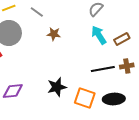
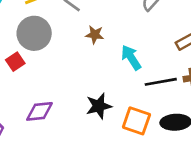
cyan arrow: (99, 35) -> (131, 58), moved

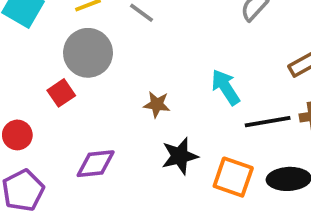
brown star: (95, 35) -> (157, 104), moved

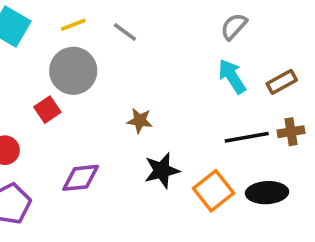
cyan arrow: (226, 87) -> (232, 76), moved
orange square: (233, 177) -> (213, 191), turned 33

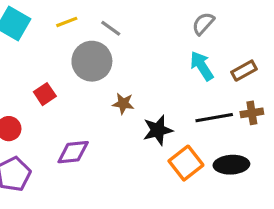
gray circle: (73, 71) -> (92, 61), moved
black star: (162, 170) -> (158, 130), moved

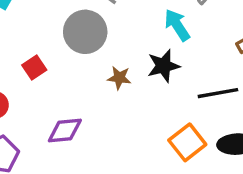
cyan arrow: (202, 66) -> (177, 25), moved
black star: (158, 130) -> (163, 66), moved

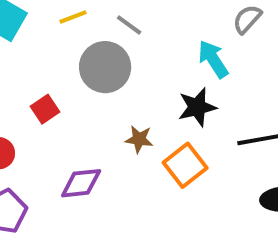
brown star: (119, 78) -> (139, 139), moved
orange square: (187, 142) -> (185, 165), moved

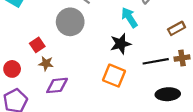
brown star: (139, 139) -> (46, 63), moved
orange square: (185, 165) -> (114, 76), turned -30

